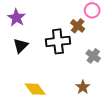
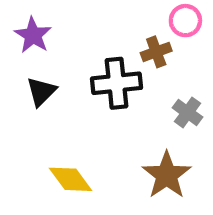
brown cross: (78, 26) -> (156, 52), turned 32
brown star: (83, 87) -> (167, 175), size x1.6

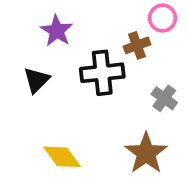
purple star: (33, 35) -> (57, 31), moved

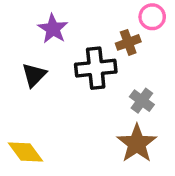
gray cross: (164, 98) -> (142, 101), moved
yellow diamond: (62, 157) -> (26, 152), moved

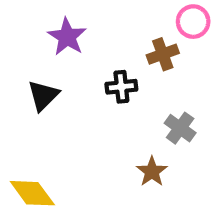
black cross: (96, 68) -> (121, 87), size x0.6
brown star: (137, 143) -> (152, 171), moved, size x0.6

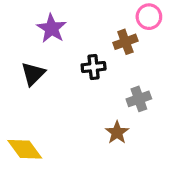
gray cross: (180, 128) -> (139, 99), turned 35

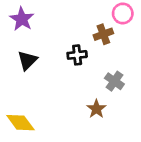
purple star: (52, 28) -> (22, 19), moved
gray cross: (139, 99) -> (114, 81), turned -36

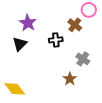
purple star: (22, 19) -> (28, 23), moved
brown cross: (103, 34) -> (75, 25), turned -32

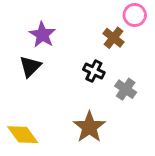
black cross: (56, 40) -> (94, 71), moved, turned 32
brown star: (70, 79) -> (89, 127), moved, size x1.5

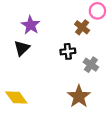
black cross: (94, 71) -> (68, 51), turned -32
brown star: (89, 127) -> (79, 96), moved

